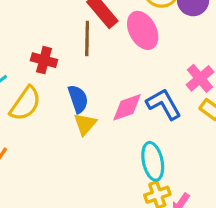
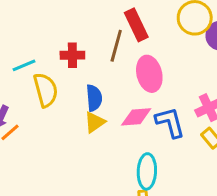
pink ellipse: (143, 30) -> (149, 74), moved
red cross: (44, 60) -> (72, 55), turned -30
yellow semicircle: (25, 104) -> (46, 90), turned -64

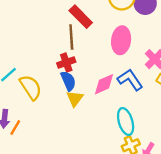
red cross: (72, 55) -> (66, 63), moved
pink ellipse: (149, 74) -> (121, 40), moved, turned 40

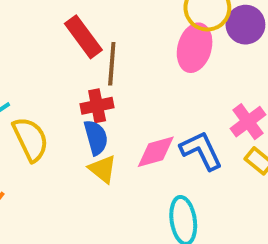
red rectangle: (81, 17) -> (83, 37), moved
pink ellipse: (121, 40) -> (195, 48), moved
yellow triangle: (75, 99) -> (103, 169), turned -36

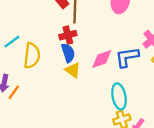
yellow semicircle: (31, 139) -> (32, 56), turned 35
blue L-shape: (201, 151) -> (127, 57), turned -70

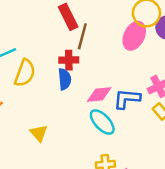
yellow triangle: (73, 70) -> (39, 133), moved
cyan ellipse: (119, 96) -> (102, 122), moved, turned -45

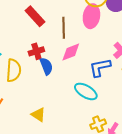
brown line: (82, 36) -> (64, 28), moved
red cross: (69, 60) -> (36, 51), moved
pink diamond: (99, 94) -> (71, 52), moved

